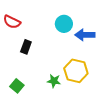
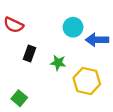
green star: (54, 81) -> (58, 63), moved

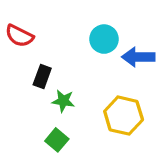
green star: (58, 63) -> (63, 101), moved
green square: (19, 98) -> (57, 140), moved

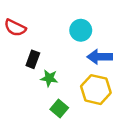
blue arrow: (138, 57) -> (100, 57), moved
green square: (57, 140) -> (59, 108), moved

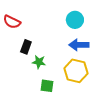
cyan circle: (81, 30) -> (75, 20), moved
green square: (59, 108) -> (47, 86), turned -32

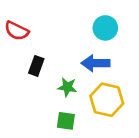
blue arrow: (79, 45) -> (95, 63), moved
green star: (39, 62) -> (67, 87), moved

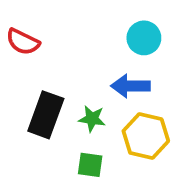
black rectangle: (36, 66) -> (46, 115), moved, size x1.6

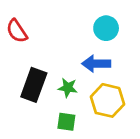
red semicircle: (23, 42) -> (17, 31), turned 30

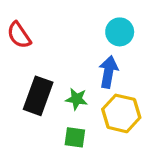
blue arrow: (96, 64) -> (108, 72), turned 100

